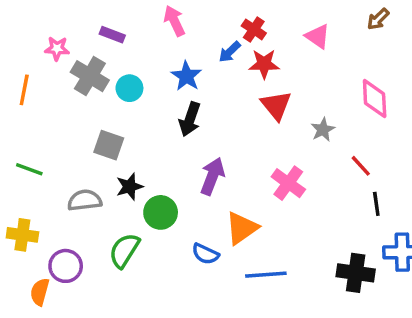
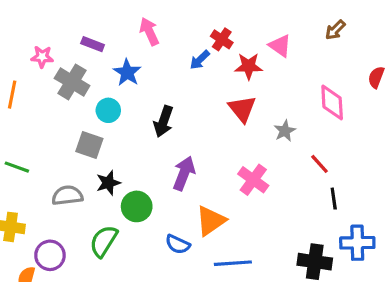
red star: (264, 64) -> (249, 66), moved
blue star: (186, 76) -> (127, 73), moved
cyan circle: (129, 88) -> (108, 110), moved

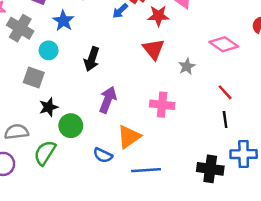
pink diamond: (332, 102) -> (224, 44), turned -52
red line: (319, 164) -> (225, 92), moved
pink cross: (253, 180) -> (162, 105), turned -30
gray semicircle: (67, 195) -> (16, 132), moved

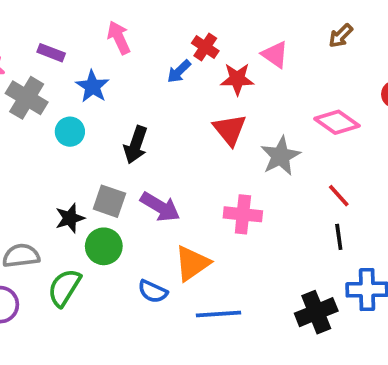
gray star: (187, 66) -> (281, 156), size x1.5
gray square: (34, 78) -> (109, 201), moved
purple arrow: (108, 100) -> (160, 207), turned 100
black cross: (210, 169) -> (316, 312), turned -30

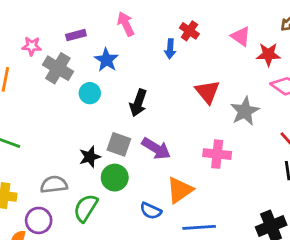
purple rectangle: (51, 53) -> (76, 35), turned -36
blue arrow: (179, 71) -> (170, 49), turned -42
red star: (237, 79) -> (268, 54), moved

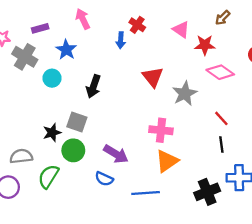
purple arrow: (156, 148) -> (116, 154), moved
orange triangle: (180, 190) -> (167, 161), moved

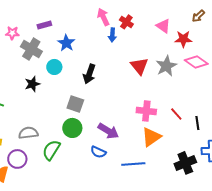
pink arrow: (83, 19) -> (103, 17), moved
gray star: (185, 94) -> (166, 66), moved
red line: (221, 118) -> (176, 114), moved
black star: (52, 133) -> (32, 84), moved

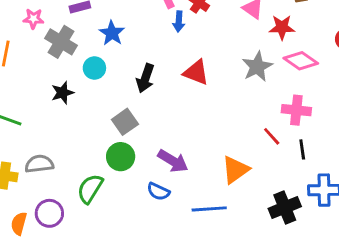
red triangle: (139, 66) -> (196, 72), moved, turned -30
gray square: (75, 104) -> (125, 122), turned 36
pink cross: (146, 111) -> (296, 110), moved
gray semicircle: (28, 133) -> (39, 164), moved
purple circle: (17, 159) -> (49, 213), moved

